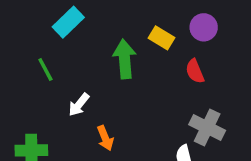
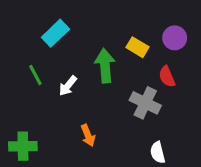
white arrow: (79, 105) -> (68, 86), moved
gray cross: (207, 128) -> (145, 103), moved

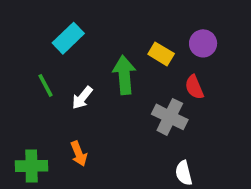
orange arrow: (88, 135) -> (79, 154), moved

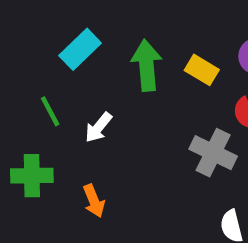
green arrow: (124, 75) -> (147, 65), moved
green cross: (31, 166) -> (32, 176), moved

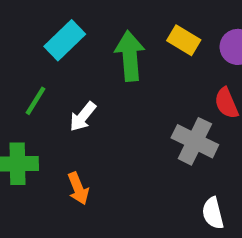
yellow rectangle: (202, 70) -> (184, 40), moved
green line: (50, 111) -> (35, 101), turned 60

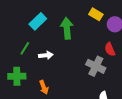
yellow rectangle: (184, 40) -> (96, 14), moved
white arrow: (83, 117) -> (46, 55), turned -136

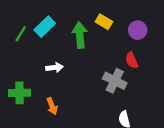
yellow rectangle: (96, 14) -> (104, 22), moved
green line: (25, 48) -> (21, 34), moved

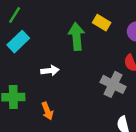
cyan rectangle: (45, 27) -> (18, 42), moved
green line: (21, 34) -> (15, 15), moved

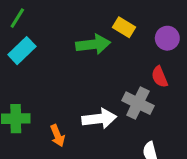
green arrow: (76, 36) -> (93, 44), turned 88
white arrow: (50, 71) -> (99, 119), moved, size x1.5

